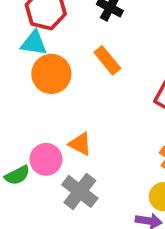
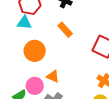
orange circle: (51, 74) -> (35, 51), moved

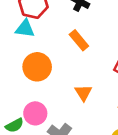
orange triangle: (53, 76) -> (83, 93), moved, turned 32

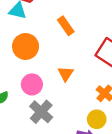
pink circle: (35, 113) -> (32, 84), moved

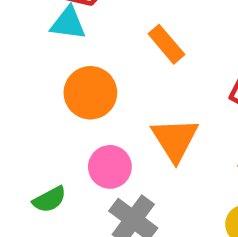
orange triangle: (66, 74) -> (175, 140), size x1.5

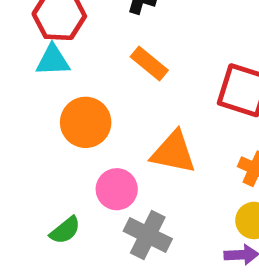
orange triangle: (175, 140) -> (173, 152), turned -36

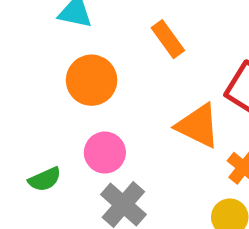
orange triangle: (173, 152) -> (198, 126), moved

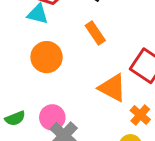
pink circle: (105, 153) -> (52, 117), moved

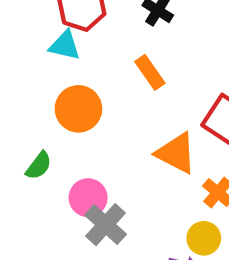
green semicircle: (15, 118) -> (39, 166), moved, turned -30

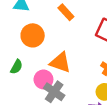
orange triangle: (176, 153) -> (60, 62), moved

